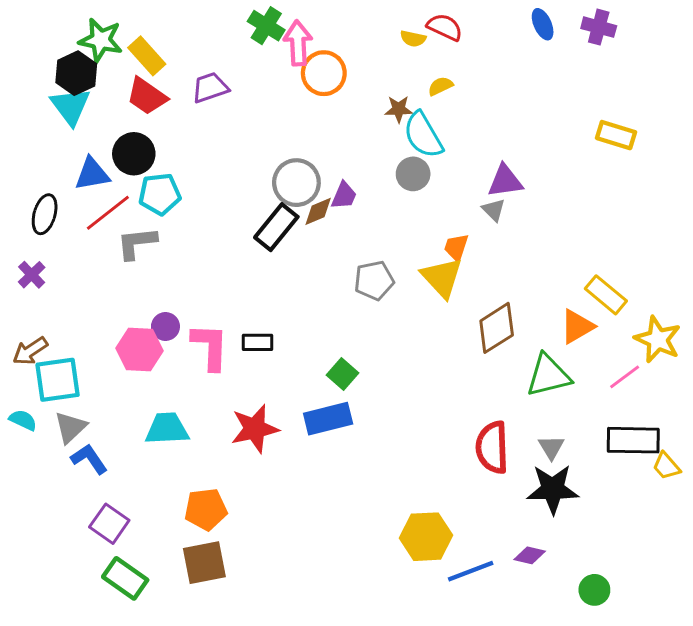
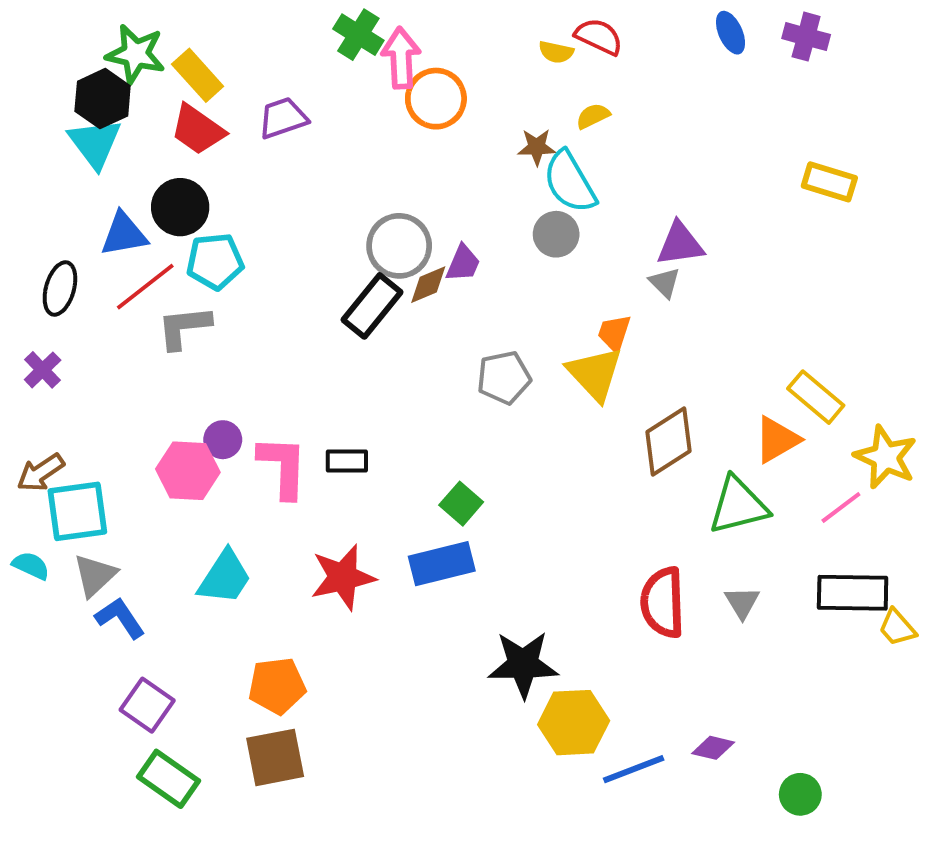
cyan trapezoid: (167, 429) -> (225, 577), turned 126
black star: (553, 489) -> (523, 664), moved

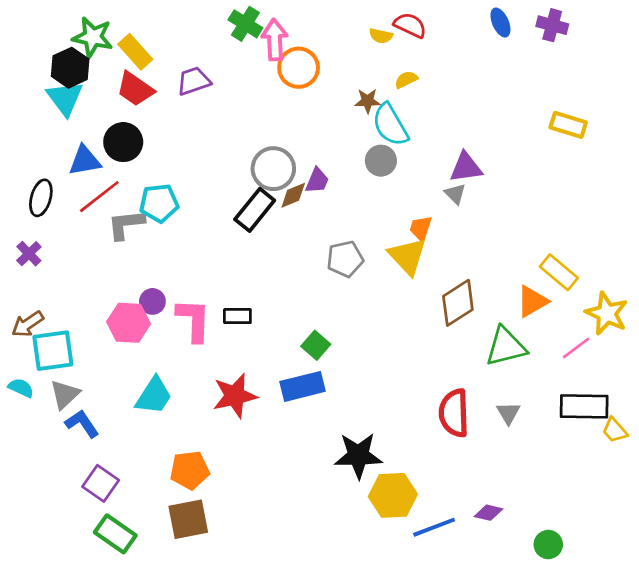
cyan pentagon: (215, 261) -> (159, 203), moved

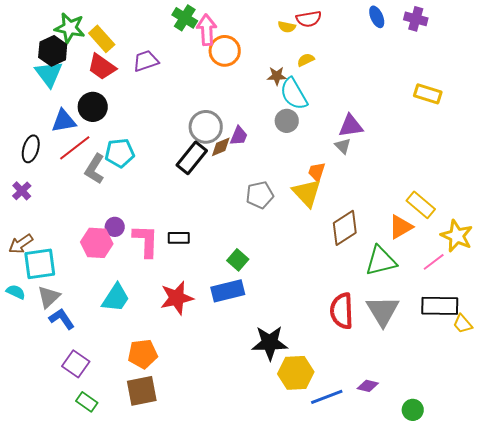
red semicircle: (410, 25) -> (309, 19), turned 145
gray L-shape: (126, 224) -> (95, 169), turned -52
gray triangle: (508, 413) -> (383, 311), size x1.8
green rectangle: (115, 534) -> (87, 402), size x0.7

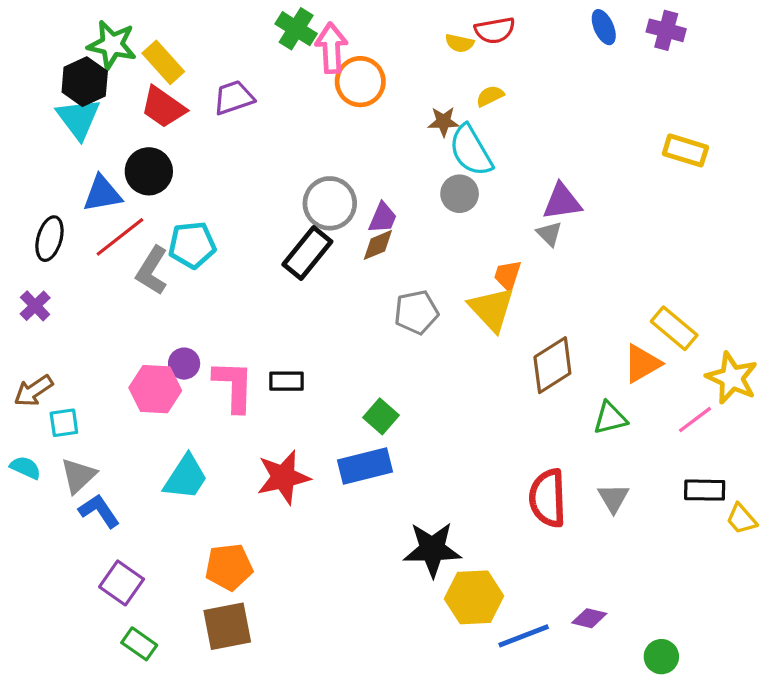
brown diamond: (221, 147) -> (378, 245), moved
green triangle: (381, 261) -> (610, 418), size x0.7
cyan square: (40, 264) -> (64, 423), size x0.6
black rectangle: (440, 306) -> (705, 490), size x0.7
gray triangle: (383, 311) -> (613, 498), size x0.6

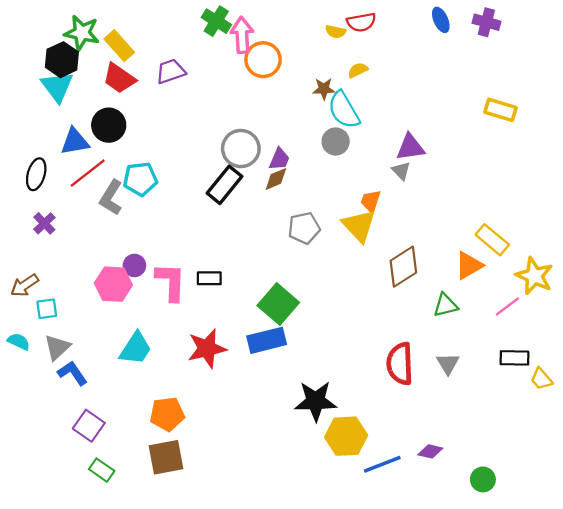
purple cross: (35, 306) -> (44, 223), moved
green square: (381, 416) -> (278, 304), size x1.6

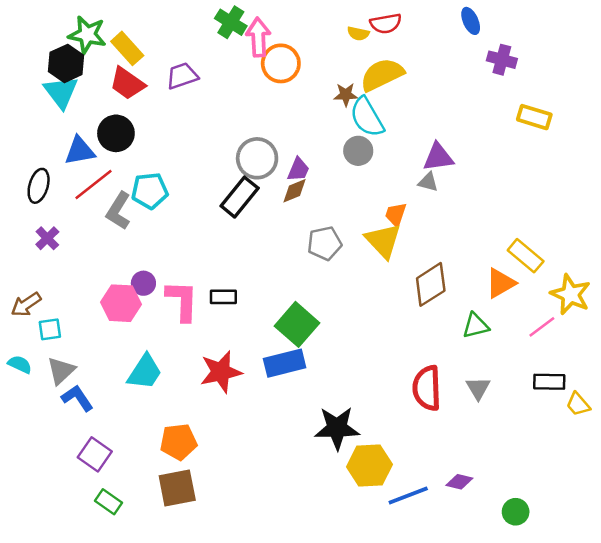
purple cross: (486, 22) -> (502, 60), moved
yellow semicircle: (358, 70) -> (382, 75), size x2.0
gray triangle: (401, 171) -> (428, 182), turned -30

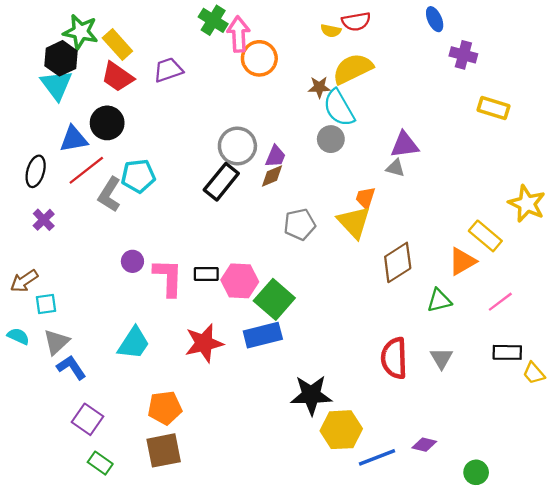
yellow star: (571, 294) -> (527, 204), moved
pink hexagon: (121, 303) -> (240, 281), moved

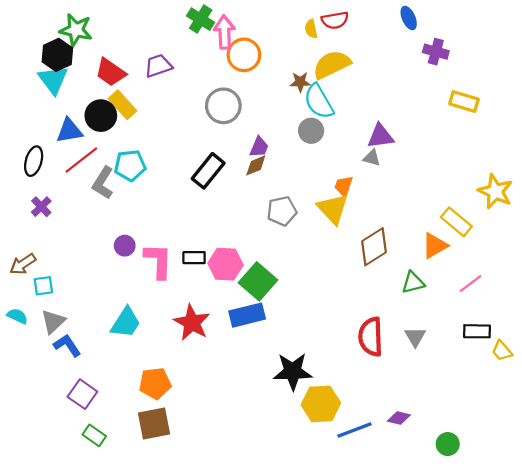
yellow semicircle: (331, 31) -> (311, 29), turned 66
yellow rectangle: (117, 45) -> (122, 105), moved
gray circle: (237, 146) -> (223, 106), moved
red star: (204, 343) -> (192, 323), turned -30

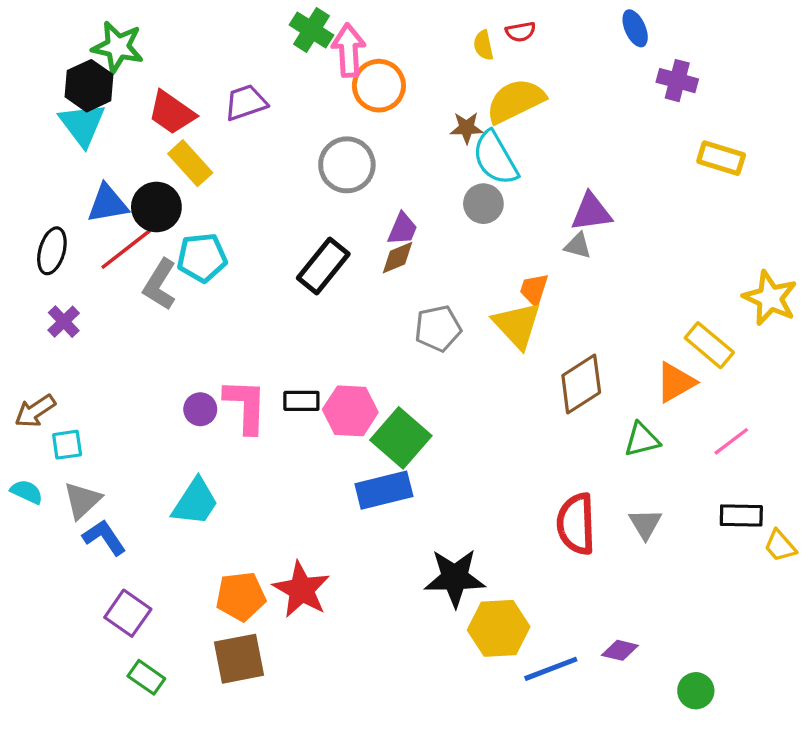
red semicircle: (335, 20) -> (521, 32), size x0.7
black circle: (101, 116) -> (156, 207), moved
purple circle: (125, 246) -> (200, 409), moved
red star: (192, 323) -> (301, 590), moved

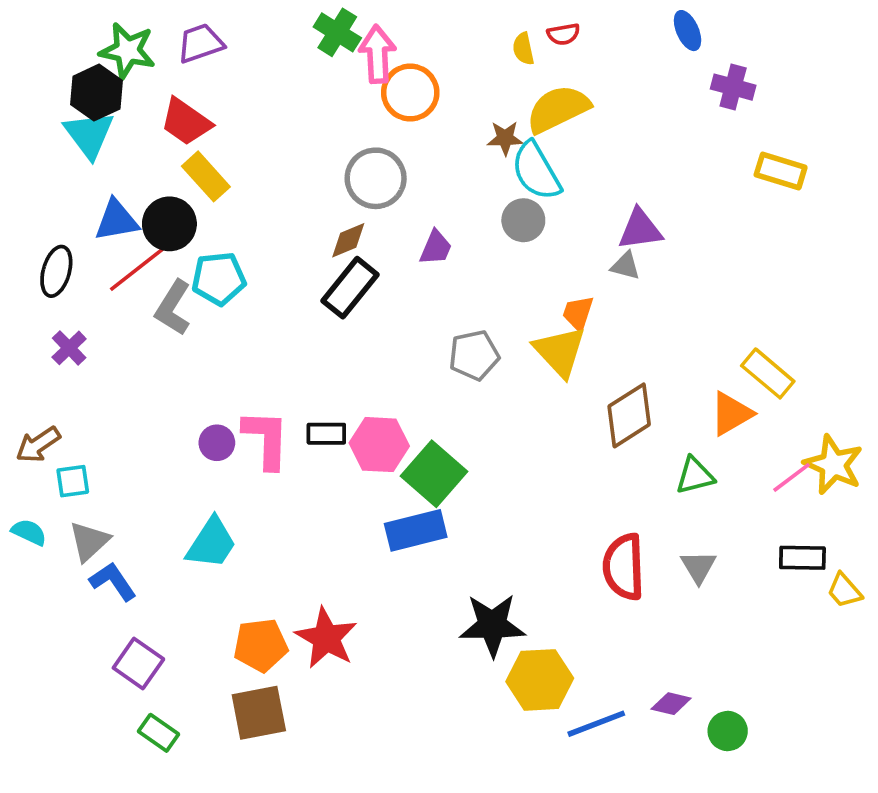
purple trapezoid: (246, 103) -> (200, 43), moved
brown diamond: (397, 258) -> (348, 240), moved
yellow star: (770, 298) -> (833, 465), moved
green circle: (696, 691) -> (728, 731), moved

